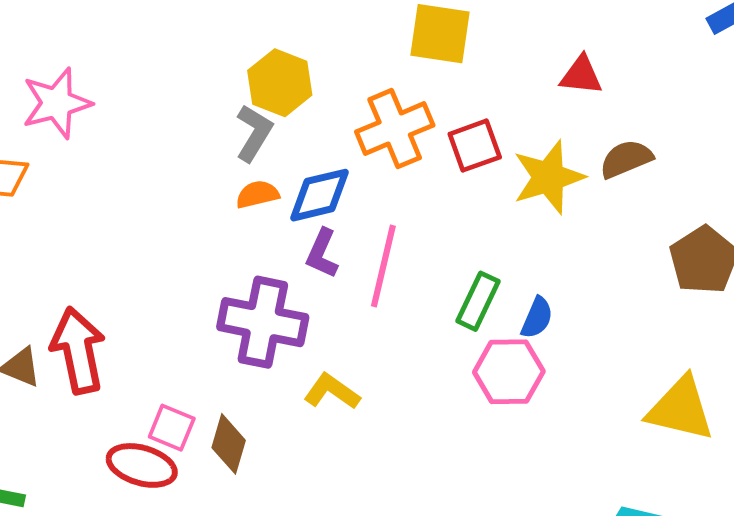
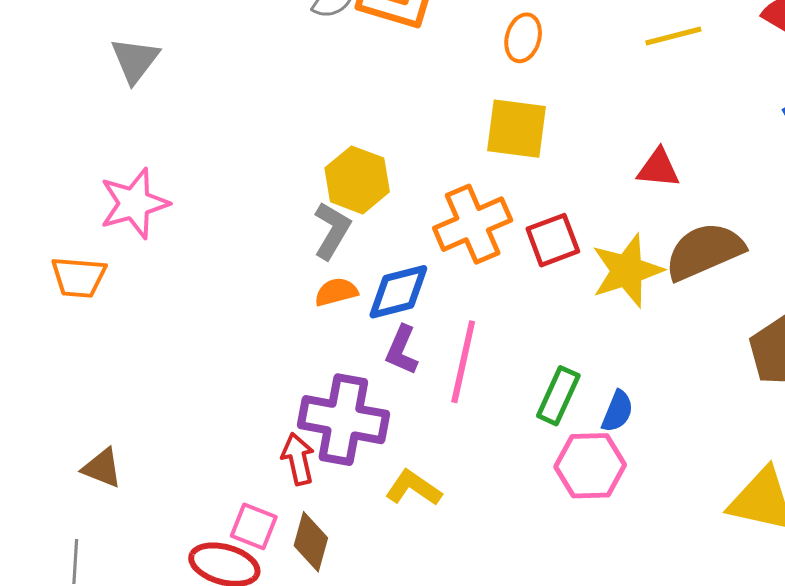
brown semicircle: (626, 159) -> (704, 251), size x1.5
red arrow: (78, 350) -> (298, 459), moved, size x0.6

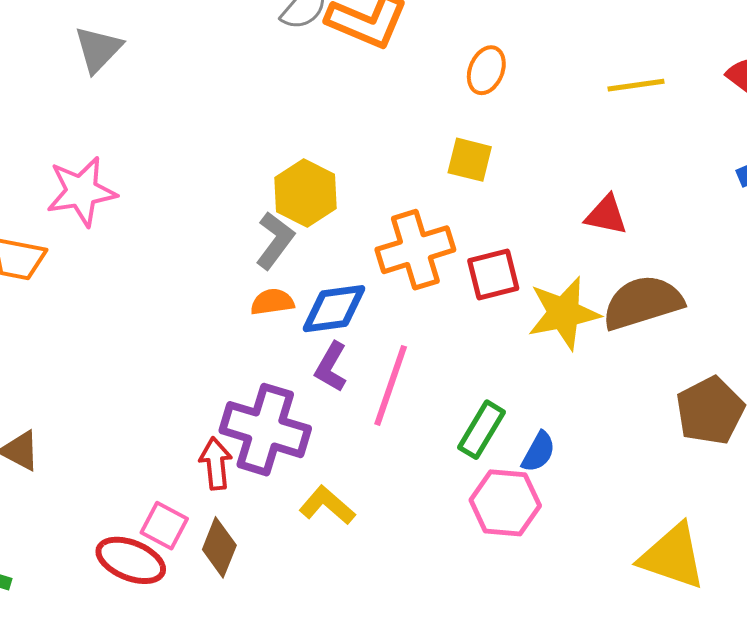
yellow square: (517, 129) -> (470, 160), size x0.7

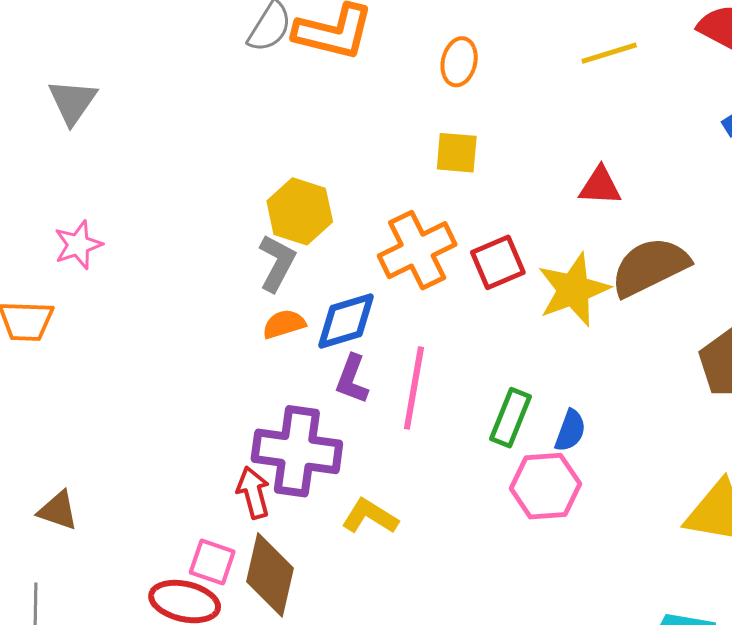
pink star: (81, 191) -> (78, 245), size x0.7
brown diamond: (219, 547) -> (270, 575), size x1.4

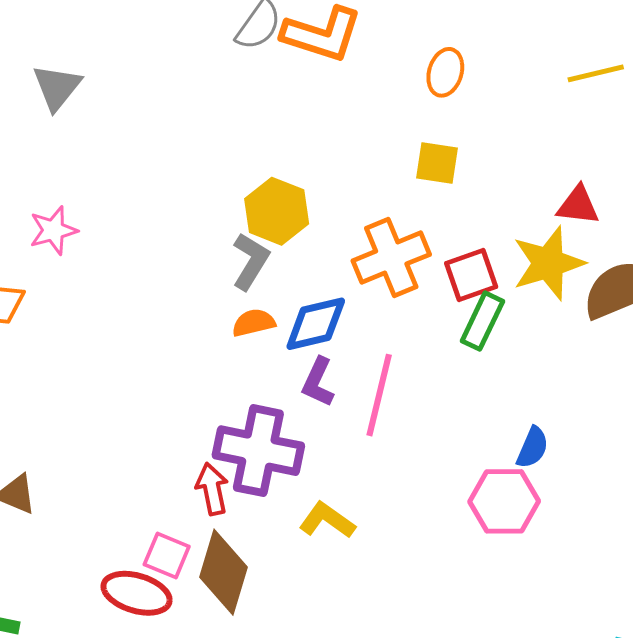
yellow star: (574, 290) -> (548, 263), moved
green rectangle: (510, 418) -> (482, 321), moved

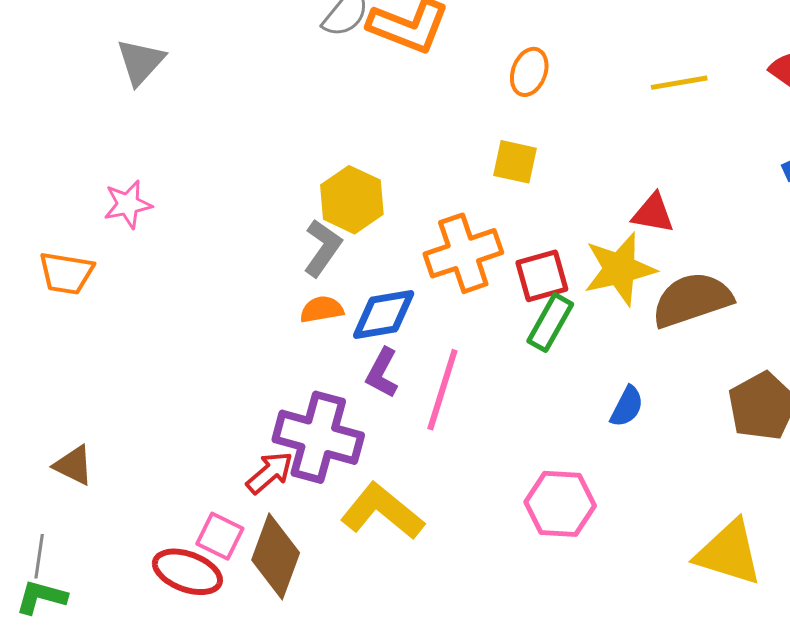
blue semicircle: (532, 448) -> (627, 407), moved
red arrow: (212, 489) -> (270, 473), turned 57
yellow L-shape: (327, 520) -> (382, 511), size x1.5

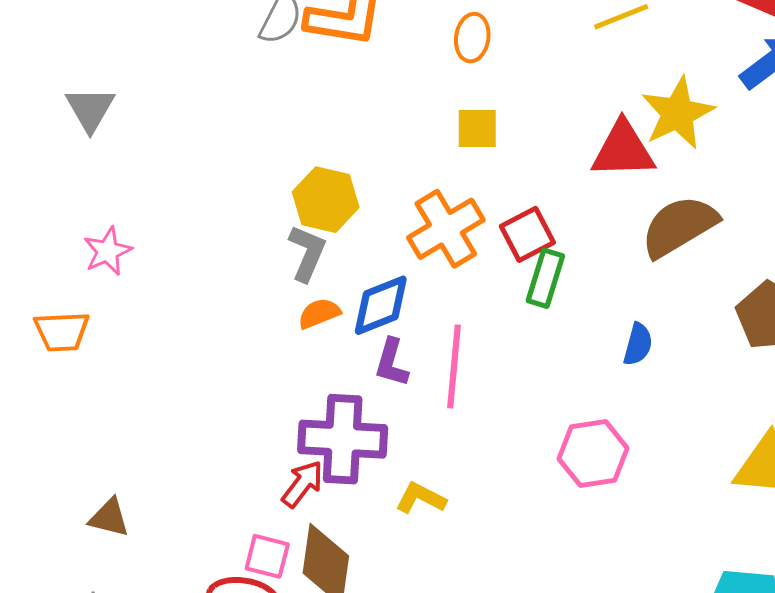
red triangle: (653, 213) -> (623, 150), size x1.5
yellow star: (620, 269) -> (678, 113), moved
yellow L-shape: (382, 511) -> (421, 498), size x0.6

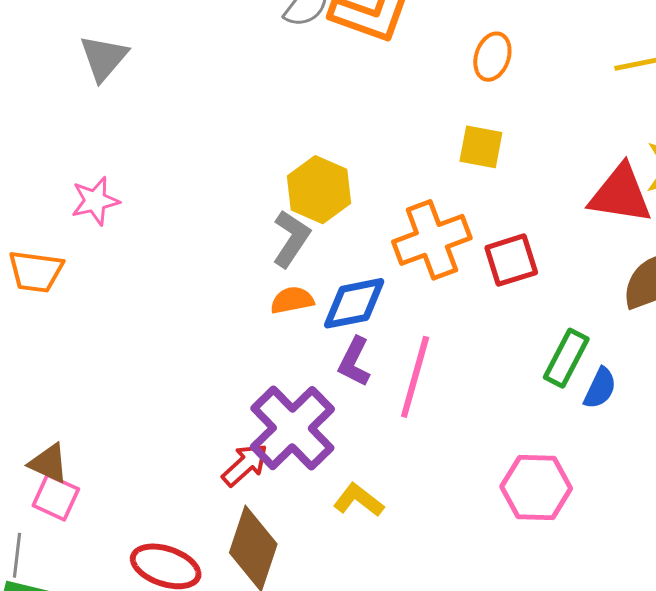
green rectangle: (545, 278) -> (566, 358), moved
purple cross: (343, 439) -> (292, 428), turned 32
pink square: (267, 556) -> (56, 497), moved

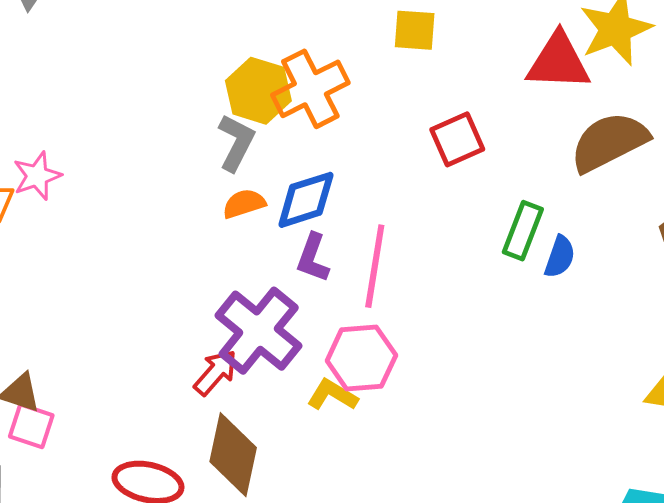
pink star: (95, 201) -> (37, 176), moved
orange cross: (432, 240) -> (310, 89), moved
pink hexagon: (536, 487) -> (361, 358), moved

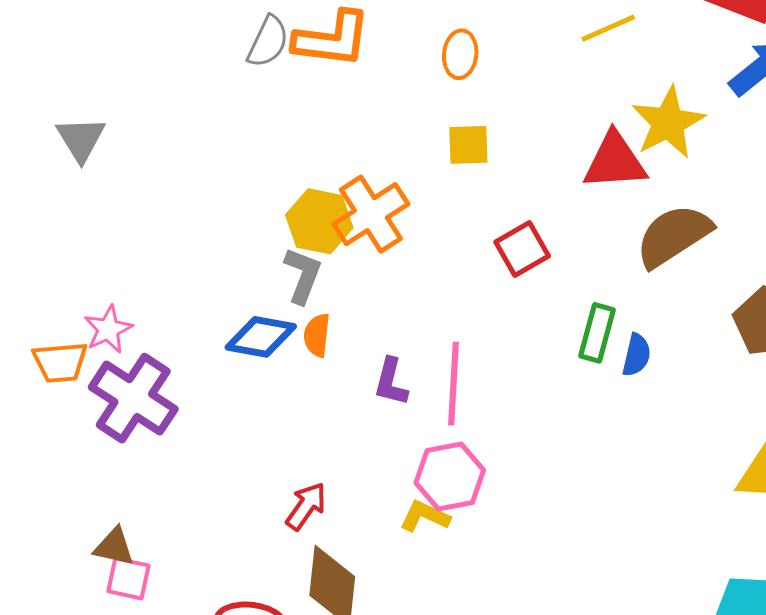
blue diamond: (306, 200) -> (261, 337), moved, turned 34
orange semicircle: (244, 204) -> (317, 335), turned -60
purple cross: (259, 331) -> (133, 398), moved

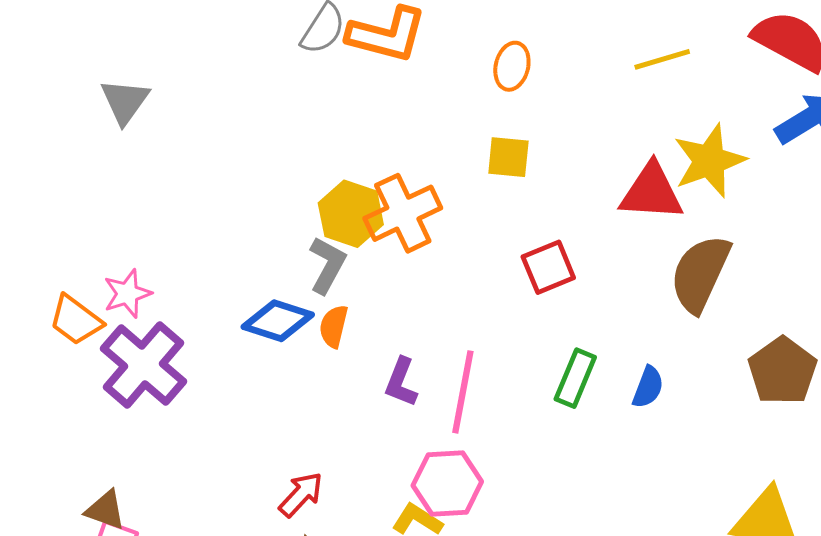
brown semicircle: (674, 236) -> (700, 274), turned -40
green rectangle: (597, 333) -> (575, 378), moved
orange trapezoid: (60, 362) -> (76, 320), turned 34

